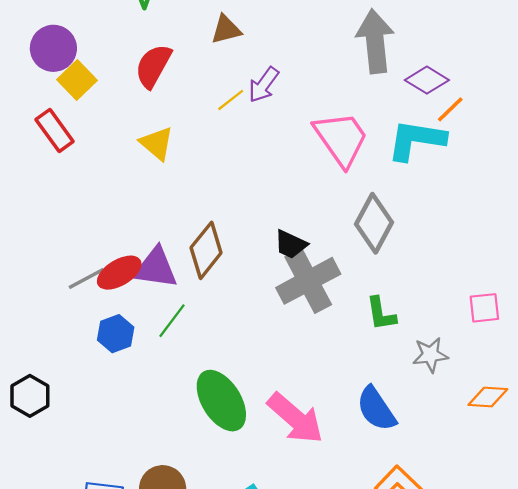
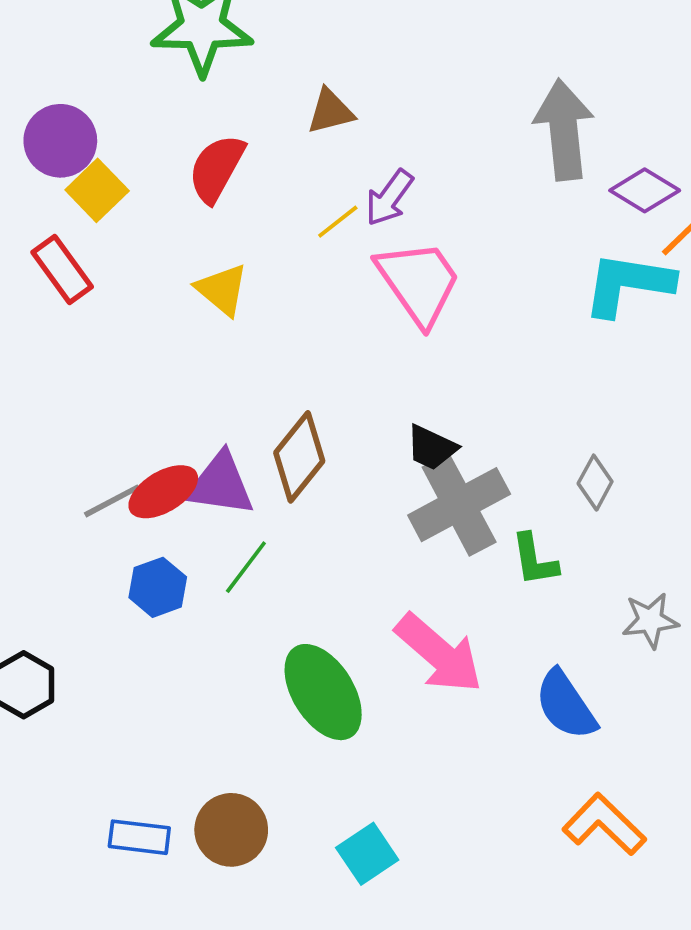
pink trapezoid: (341, 139) -> (419, 282), moved
gray diamond: (374, 223) -> (595, 483), moved, size x0.6
green L-shape: (381, 314) -> (534, 560), moved
pink arrow: (295, 418) -> (439, 653), moved

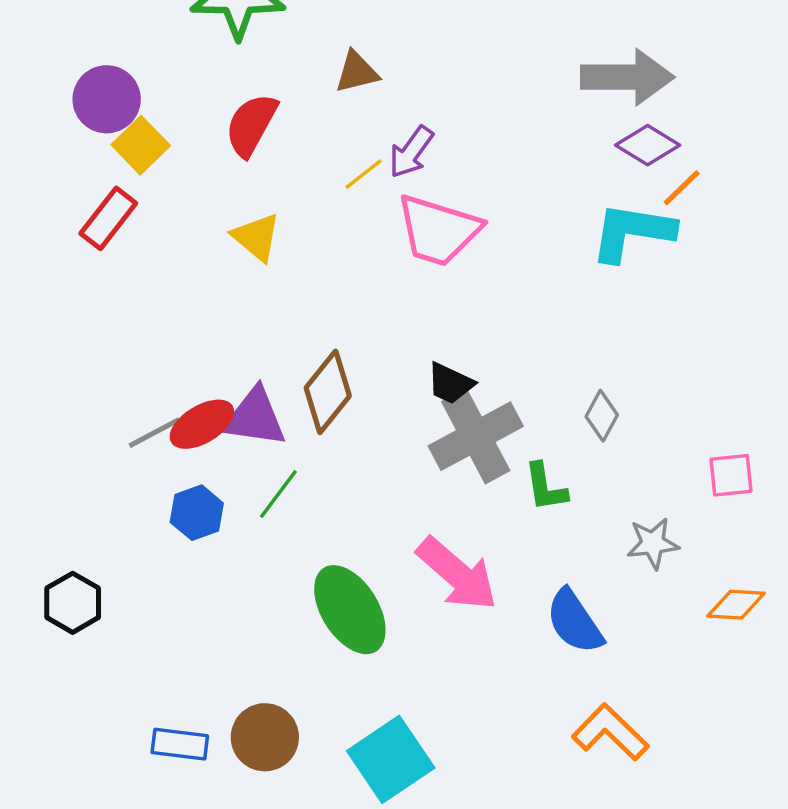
gray arrow: (564, 130) -> (627, 77), moved, turned 96
red rectangle: (62, 269) -> (108, 218), turned 74
pink trapezoid: (419, 282) -> (438, 230), turned 142
cyan square: (367, 854) -> (391, 759), size x1.5

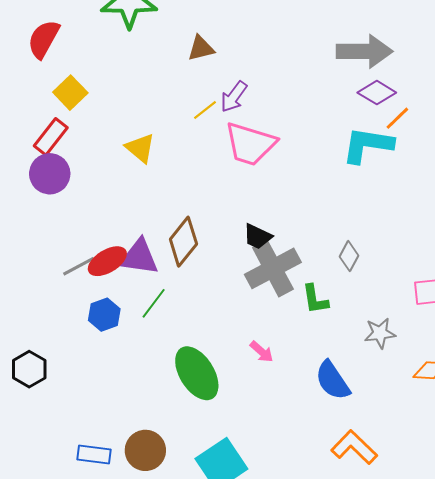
purple circle: (107, 99) -> (50, 174), moved
red semicircle: (251, 125) -> (44, 39), moved
pink arrow: (457, 574) -> (262, 352), size x0.5

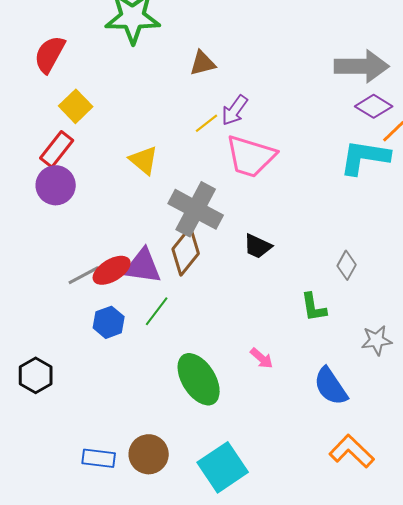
gray cross: (273, 268) -> (196, 209), moved, turned -34

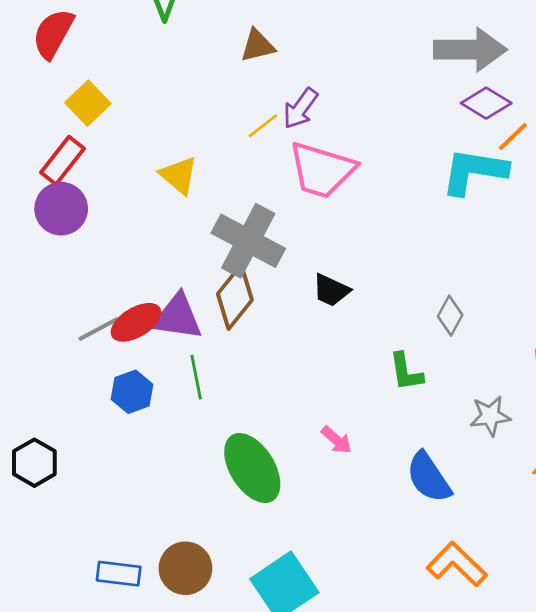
green line: (157, 311) -> (196, 377), turned -48

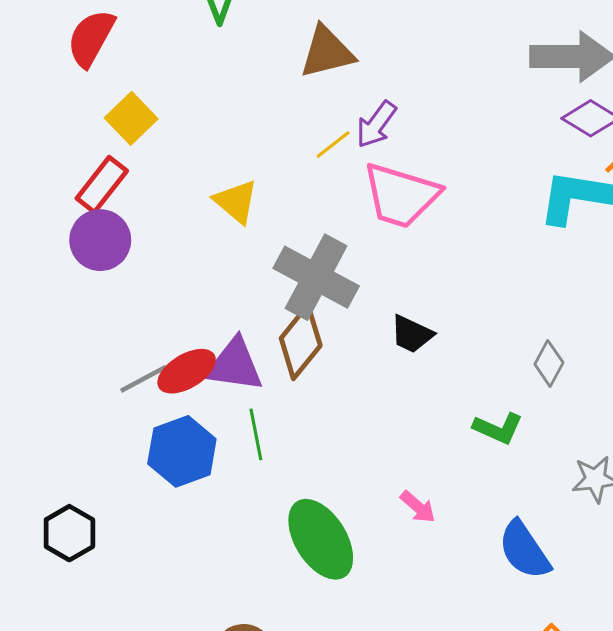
brown triangle: (258, 46) -> (327, 52), size x1.4
green L-shape: (406, 372) -> (498, 428), turned -57
blue hexagon: (132, 392) -> (182, 451), size x1.4

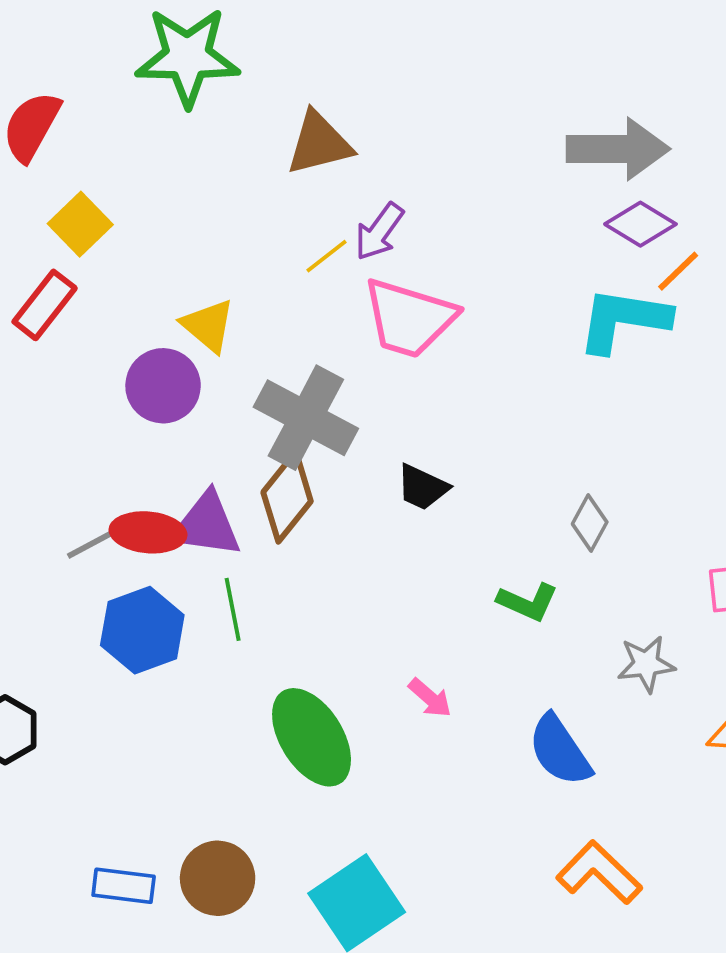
purple circle: (100, 240) -> (163, 386), moved
red ellipse: (187, 371) -> (148, 532), turned 36

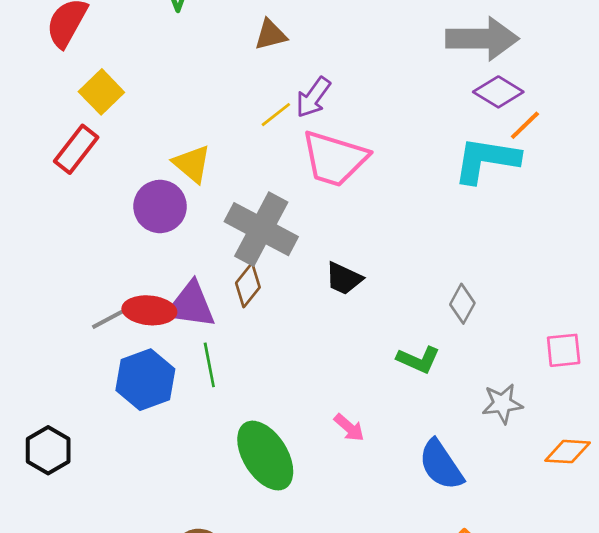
brown triangle: (319, 143) -> (271, 35), size x0.7
brown diamond: (287, 497) -> (248, 285), size x0.7

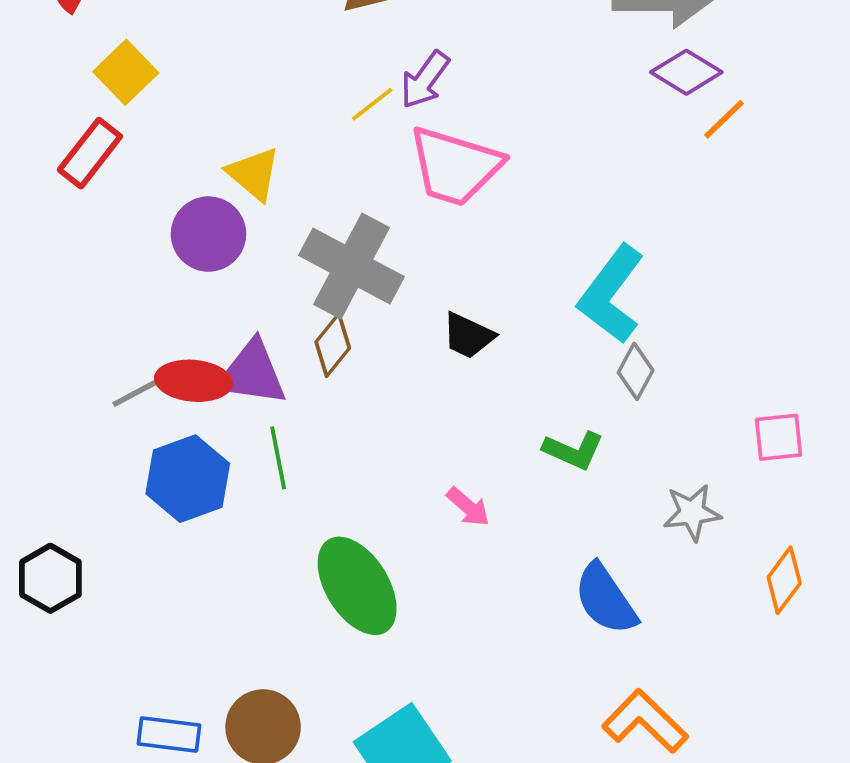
cyan L-shape: (486, 160) -> (611, 294), moved, turned -62
pink arrow: (349, 428) -> (468, 507), moved
orange diamond: (568, 452) -> (784, 580), turned -57

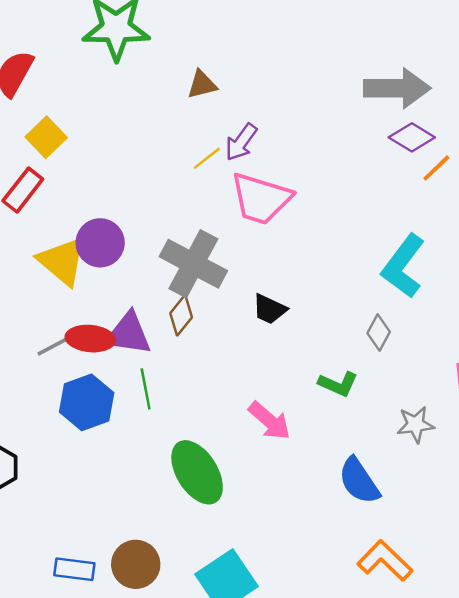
yellow triangle: (254, 174) -> (62, 261), moved, size x1.4
cyan L-shape: (611, 294) -> (403, 266), moved
pink arrow: (468, 507) -> (269, 421), size x1.5

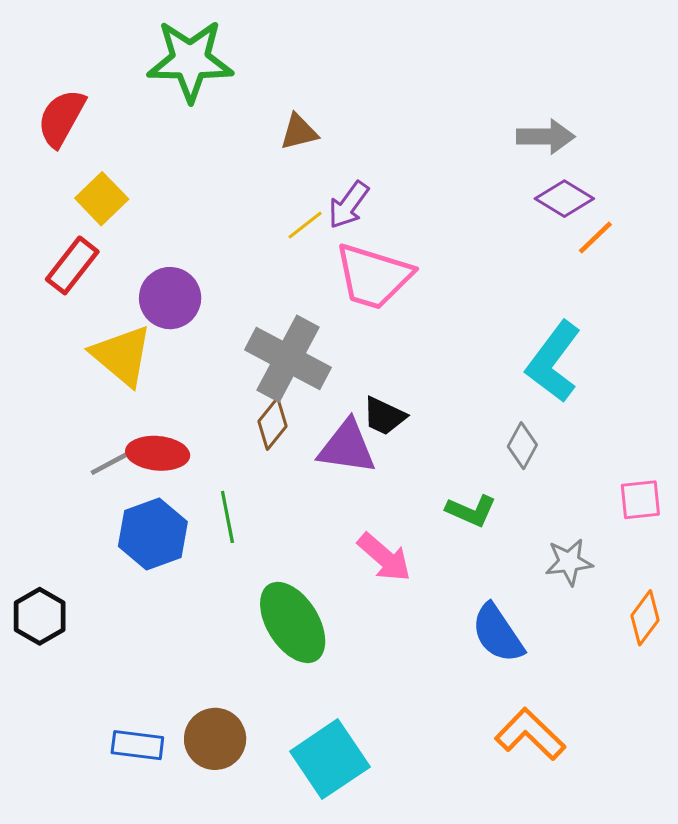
gray arrow: (397, 88) -> (546, 137), size x0.7
purple circle: (100, 243) -> (170, 298), moved
purple triangle: (128, 334) -> (347, 447), moved

